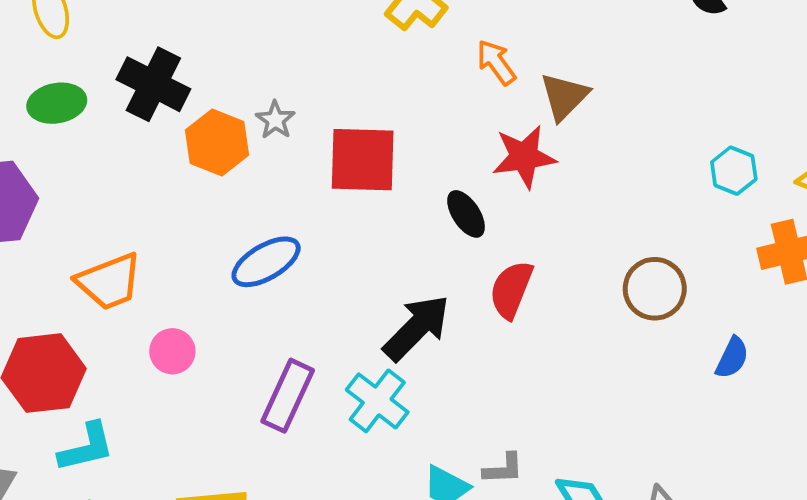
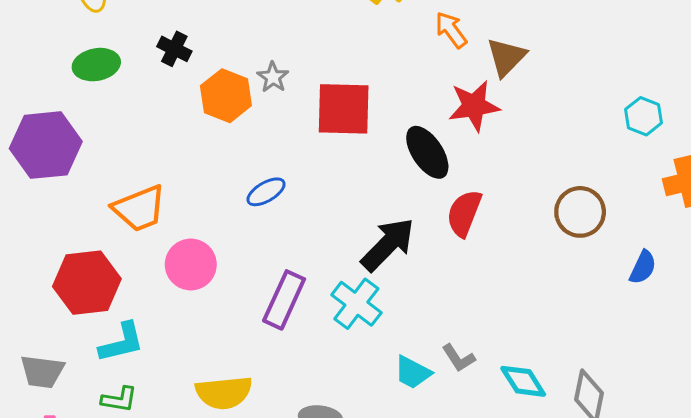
black cross: (153, 84) -> (174, 49), size x0.6
black ellipse: (466, 214) -> (427, 152), size x1.4
blue ellipse: (266, 262) -> (266, 192), size x0.7
pink circle: (172, 351) -> (191, 265), size x1.4
gray L-shape: (503, 469) -> (459, 358), turned 60

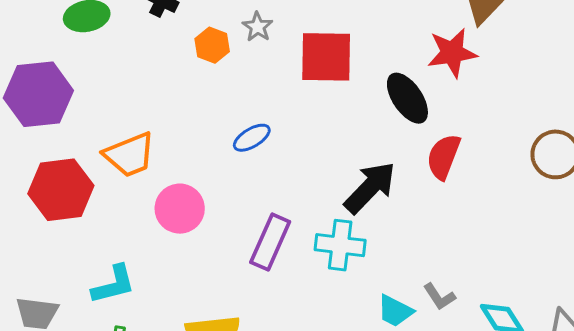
orange hexagon: (226, 96) -> (212, 45), size x0.7
red hexagon: (87, 283) -> (61, 190), moved
cyan cross: (356, 304) -> (340, 245), turned -30

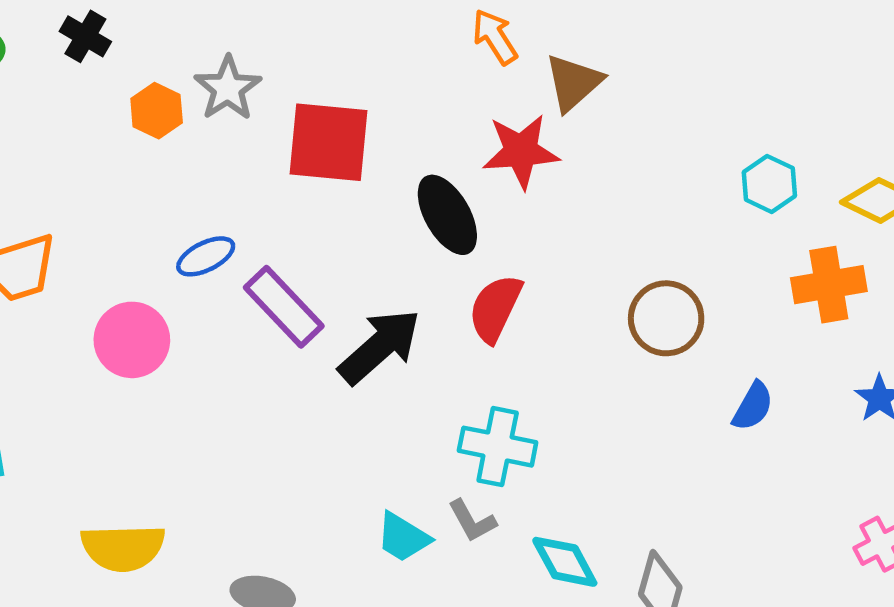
gray star: (258, 27) -> (228, 88), size x1.4
pink circle: (180, 209) -> (132, 340), moved
purple rectangle: (270, 242) -> (284, 307), moved, turned -72
cyan cross: (340, 245) -> (498, 447), moved

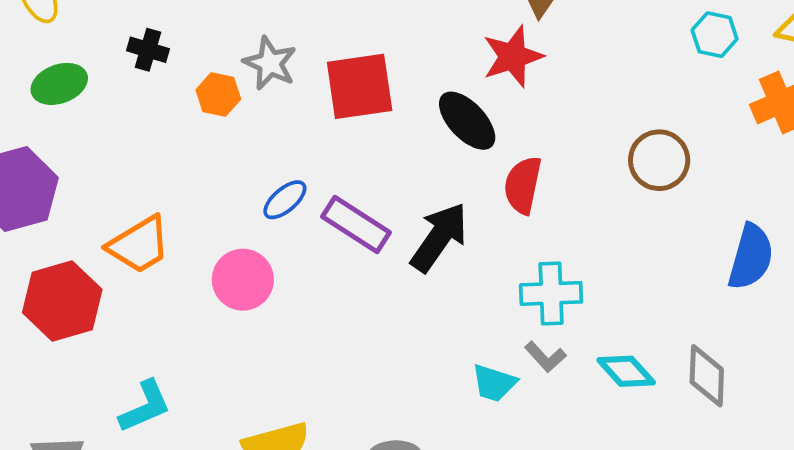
blue semicircle: (753, 406) -> (751, 257), moved, size x1.6

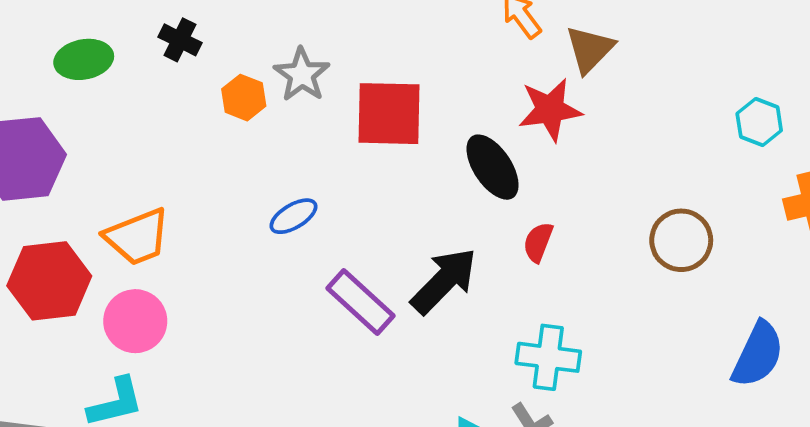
red semicircle: (523, 185) -> (538, 242), size x0.7
purple rectangle: (356, 224) -> (360, 302), moved
pink circle: (243, 280) -> (135, 321), moved

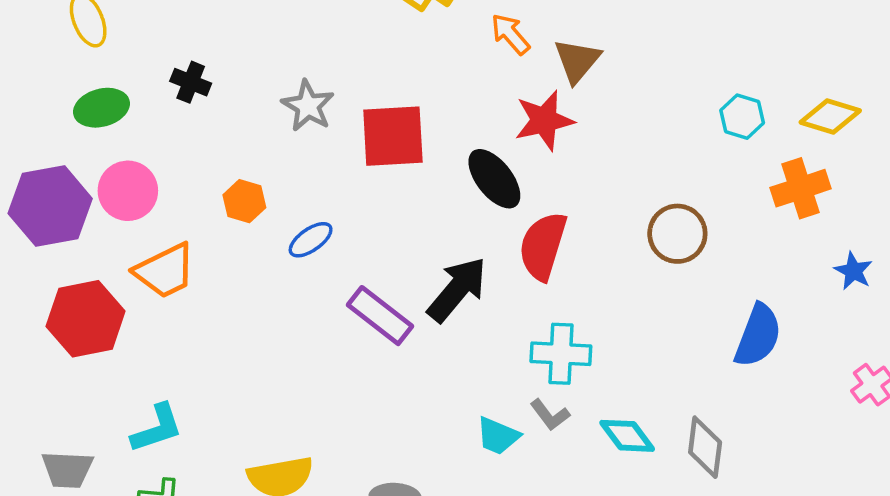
orange hexagon: (244, 98) -> (244, 201), moved
red semicircle: (538, 242) -> (543, 246), size x1.8
pink circle: (135, 321) -> (128, 191), moved

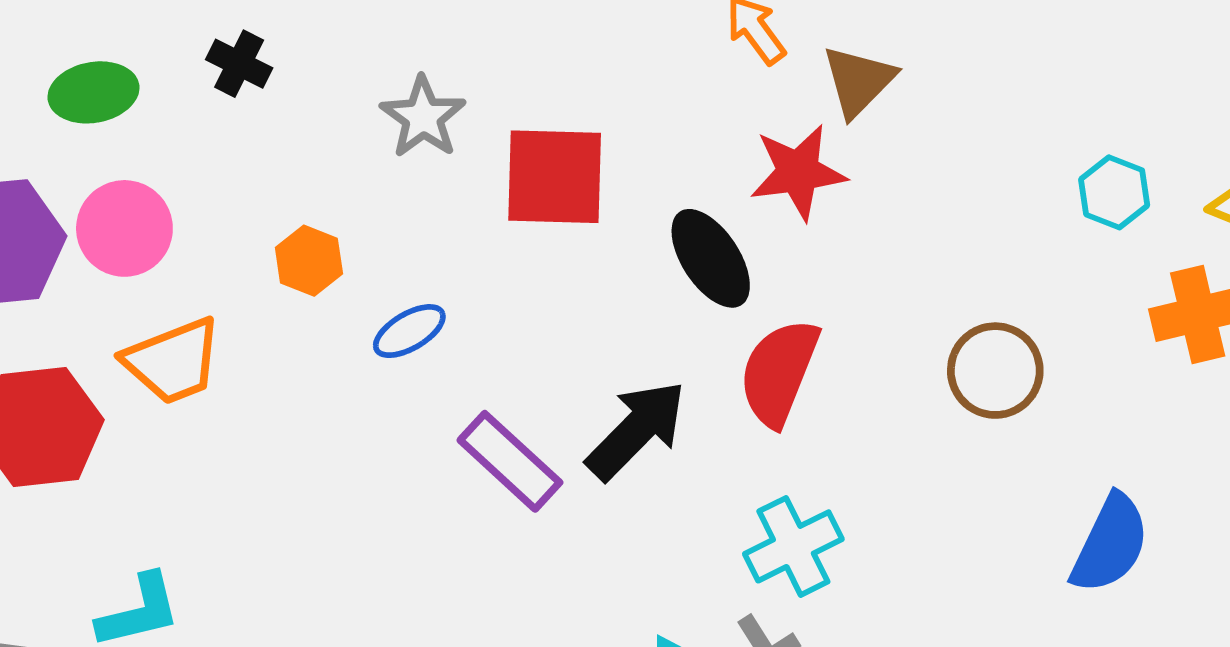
cyan cross: (561, 354) -> (793, 546), turned -34

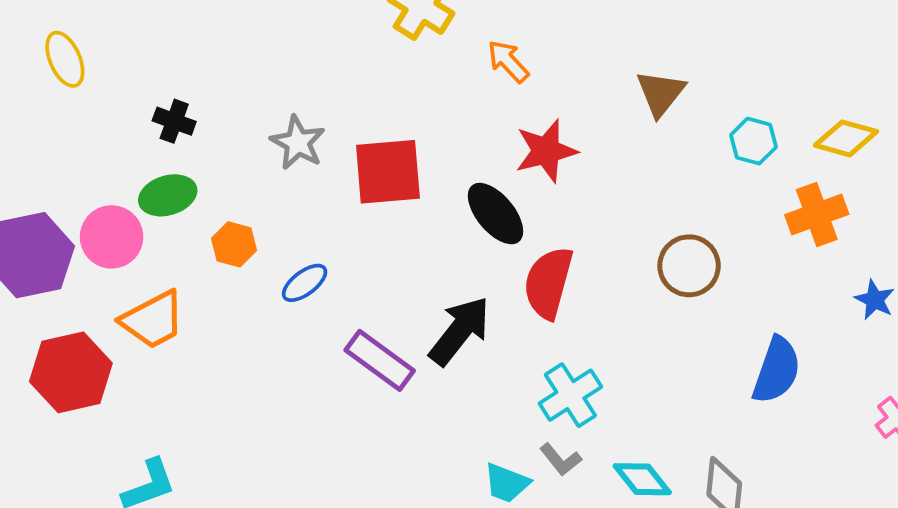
brown triangle: (859, 81) -> (661, 93), moved
green ellipse: (94, 92) -> (168, 195), moved

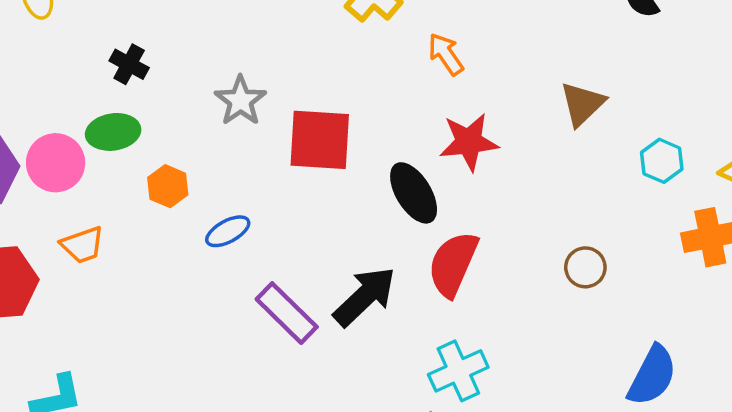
brown circle: (689, 266) -> (585, 267), size x0.7
orange trapezoid: (153, 320) -> (83, 245), size x0.7

